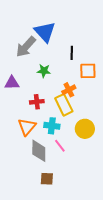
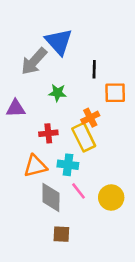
orange triangle: (27, 127) -> (35, 166), turned 36
yellow circle: (85, 129) -> (111, 197), moved

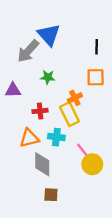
black line: (94, 69) -> (97, 47), moved
pink line: (78, 191) -> (82, 150), moved

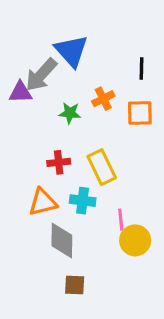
purple triangle: (13, 90) -> (20, 92), moved
orange cross: (75, 98) -> (103, 99), moved
pink line: (82, 150) -> (121, 220), turned 32

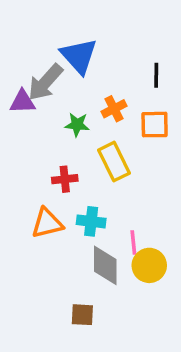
yellow rectangle: (102, 167) -> (114, 162), moved
gray diamond: (62, 240) -> (105, 265), moved

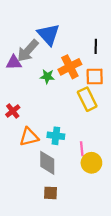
orange cross: (114, 109) -> (70, 67), size x1.5
yellow rectangle: (114, 162) -> (87, 99), moved
red cross: (65, 179) -> (13, 111), moved, turned -32
gray diamond: (105, 265) -> (47, 163), moved

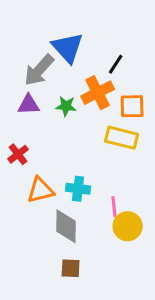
black line: (96, 46) -> (116, 64), moved, turned 32
purple triangle: (14, 62) -> (29, 105), moved
yellow rectangle: (87, 99) -> (122, 138), turned -50

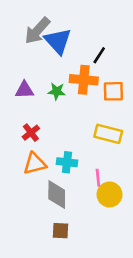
gray arrow: (39, 70) -> (37, 31), moved
orange cross: (98, 93) -> (84, 80), turned 32
yellow rectangle: (122, 138) -> (108, 134), moved
red cross: (18, 154) -> (31, 133), moved

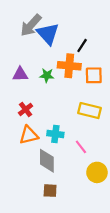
pink line: (98, 178) -> (81, 147), turned -32
yellow circle: (110, 194) -> (97, 172), moved

